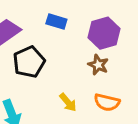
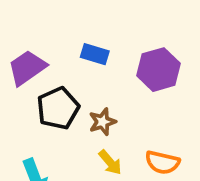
brown star: (98, 65) -> (102, 122), moved, turned 30

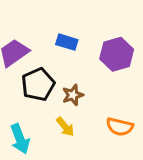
yellow arrow: (110, 162) -> (65, 127), moved

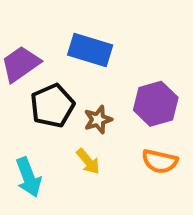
blue rectangle: (67, 42) -> (90, 50), size x1.5
purple hexagon: (117, 54) -> (156, 104), moved

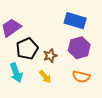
blue rectangle: (90, 50) -> (75, 21), moved
cyan arrow: (29, 177) -> (16, 73), moved

